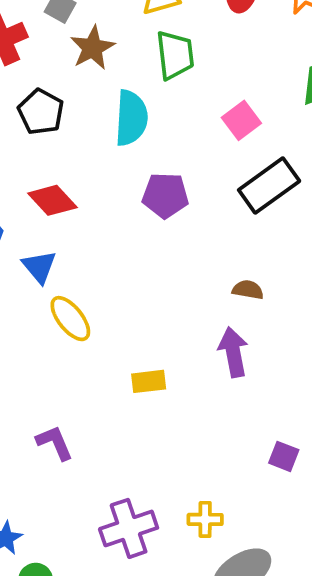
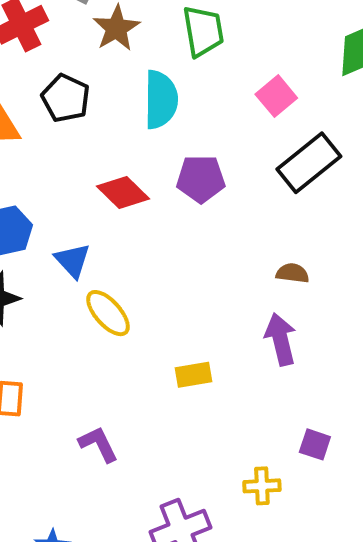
red diamond: (52, 200) -> (123, 193), moved
purple square: (284, 456) -> (315, 444), moved
yellow cross: (205, 519) -> (262, 486), moved

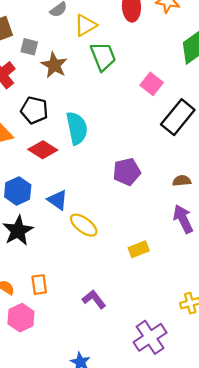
cyan semicircle: (161, 100) -> (77, 128), moved
purple pentagon: (201, 179) -> (127, 172), moved
red diamond: (123, 193) -> (43, 150), moved

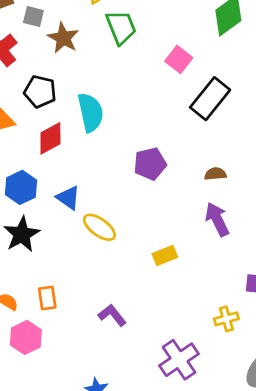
red diamond: (43, 150) -> (50, 138), turned -60

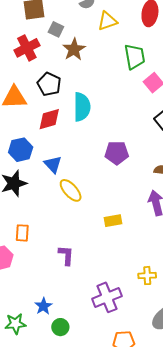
green trapezoid: (121, 27) -> (135, 57), moved
purple L-shape: (112, 315) -> (66, 255), turned 30

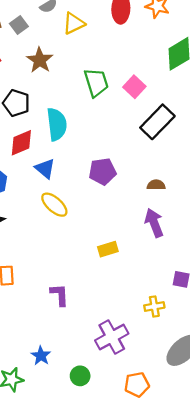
gray square: (56, 29) -> (19, 25), moved, turned 35
green trapezoid: (135, 57) -> (96, 83), moved
blue triangle: (53, 164) -> (45, 169), moved
yellow ellipse: (71, 190) -> (54, 205), moved
green circle: (60, 327) -> (80, 376), moved

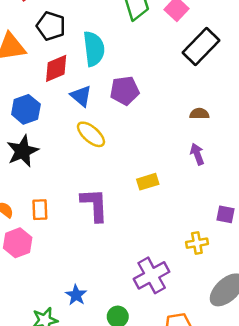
purple pentagon: (102, 171) -> (125, 91), moved
purple arrow: (154, 223) -> (197, 154), size x0.7
purple L-shape: (60, 295) -> (94, 205), moved, size x1.4

